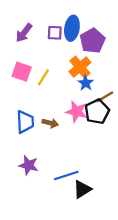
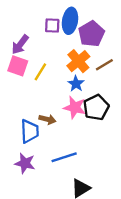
purple arrow: (24, 33) -> (20, 45), moved
blue star: (86, 83) -> (76, 84), moved
brown line: (105, 97) -> (104, 65), moved
blue trapezoid: (25, 122) -> (30, 131), moved
blue line: (66, 176) -> (64, 157), moved

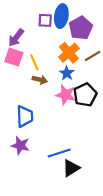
yellow line: (40, 72) -> (34, 62), turned -56
brown arrow: (47, 119) -> (40, 80), moved
blue line: (64, 157) -> (59, 153), moved

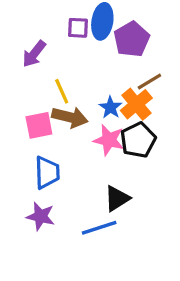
orange cross: (69, 53) -> (136, 104), moved
pink square: (14, 57) -> (39, 125), moved, turned -30
brown arrow: (40, 80) -> (70, 117), size x1.5
black triangle: (71, 168) -> (117, 198), moved

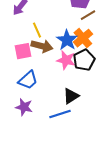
brown line: (149, 81) -> (88, 15), moved
blue star: (110, 107) -> (67, 40), size x1.5
blue trapezoid: (47, 172) -> (28, 80), turned 50

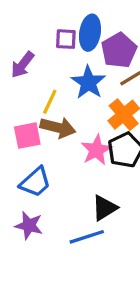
yellow line: (37, 30) -> (50, 102), turned 49
blue star: (67, 40) -> (88, 82), moved
pink star: (66, 60) -> (96, 150), turned 30

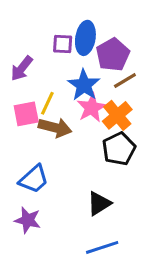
pink square: (27, 136) -> (26, 114), moved
pink star: (96, 150) -> (91, 108), moved
blue line: (87, 237) -> (102, 247), moved

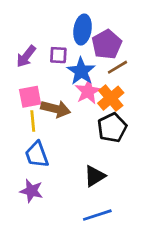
purple square: (63, 44) -> (58, 55), moved
yellow line: (47, 103) -> (33, 121), moved, turned -30
blue trapezoid: (34, 179) -> (37, 155), turned 112

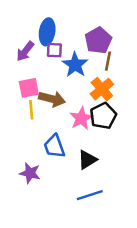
blue ellipse: (83, 30) -> (47, 32), moved
brown line: (117, 67) -> (108, 61), turned -48
pink star: (88, 91) -> (81, 118), moved
blue trapezoid: (37, 155) -> (54, 146), moved

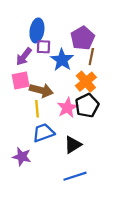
purple arrow: (25, 51) -> (24, 57), moved
yellow line: (31, 110) -> (37, 109), moved
blue trapezoid: (54, 146) -> (43, 133), turned 90

